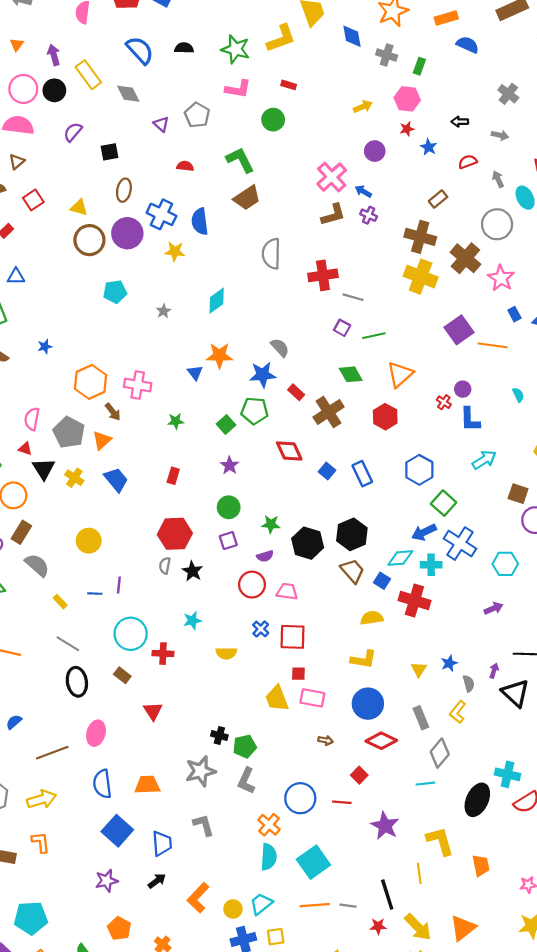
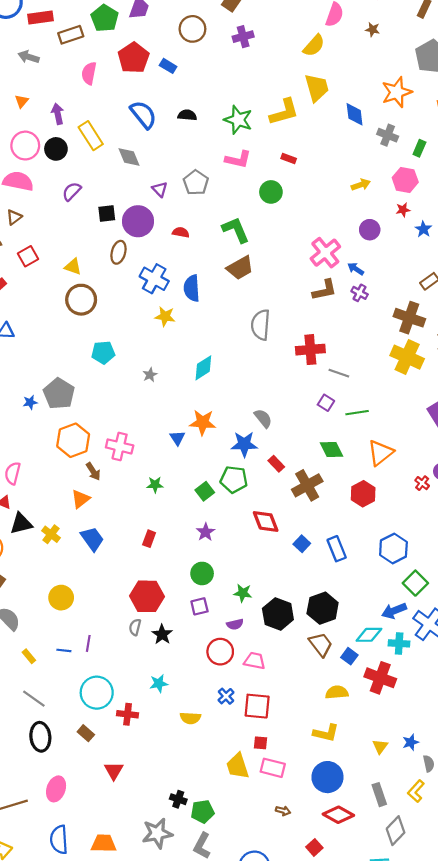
purple circle: (127, 233) -> (138, 221), moved
gray pentagon: (69, 432) -> (59, 394), moved
black triangle: (44, 469) -> (21, 523), turned 45

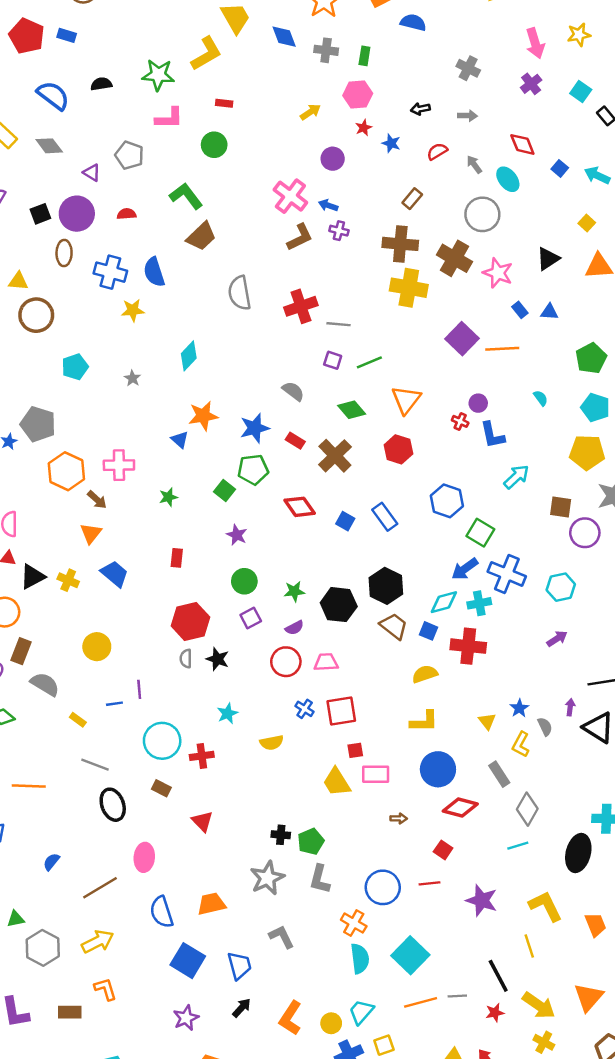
gray semicircle: (263, 418) -> (293, 391), moved
yellow L-shape: (416, 791) -> (521, 744), moved

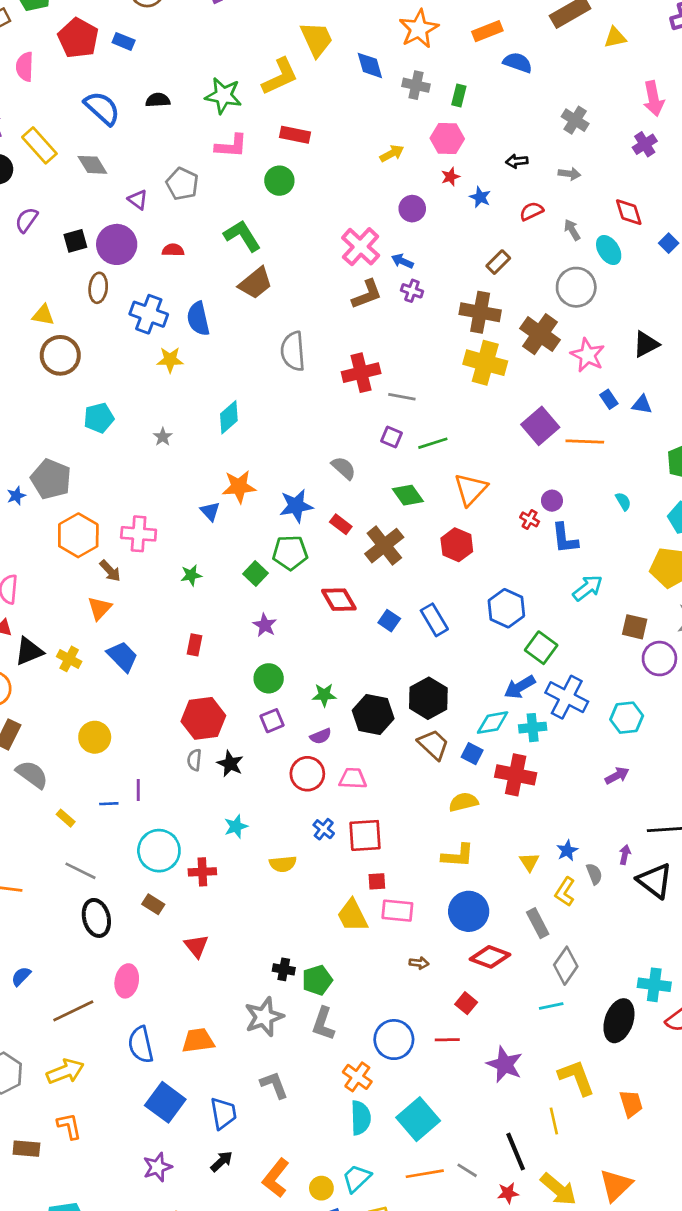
red rectangle: (224, 103) -> (295, 135), size x1.5
gray line: (457, 996) -> (467, 1170), turned 30

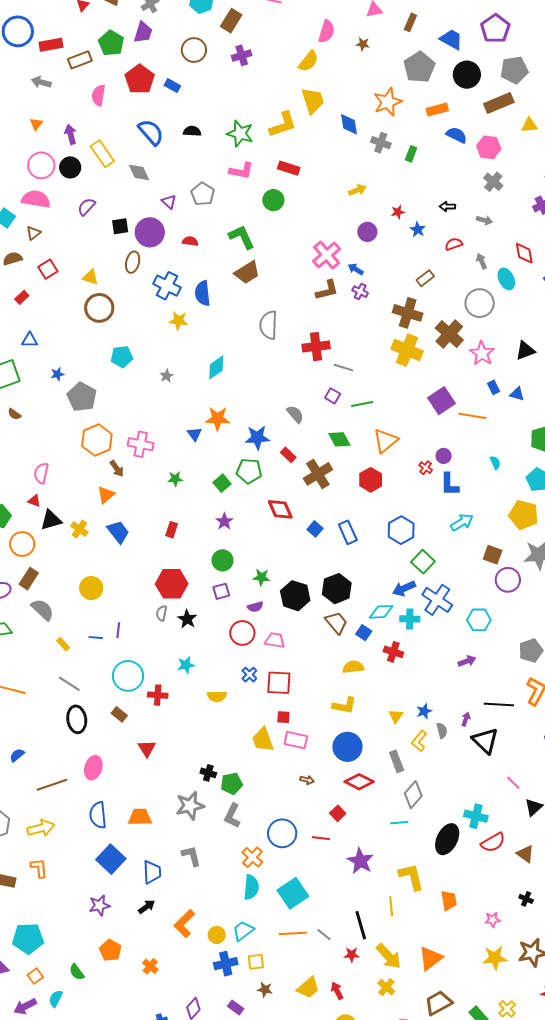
pink hexagon: (447, 138) -> (489, 147), moved
blue star: (16, 496) -> (57, 374), moved
red cross: (516, 775) -> (393, 652), size x0.7

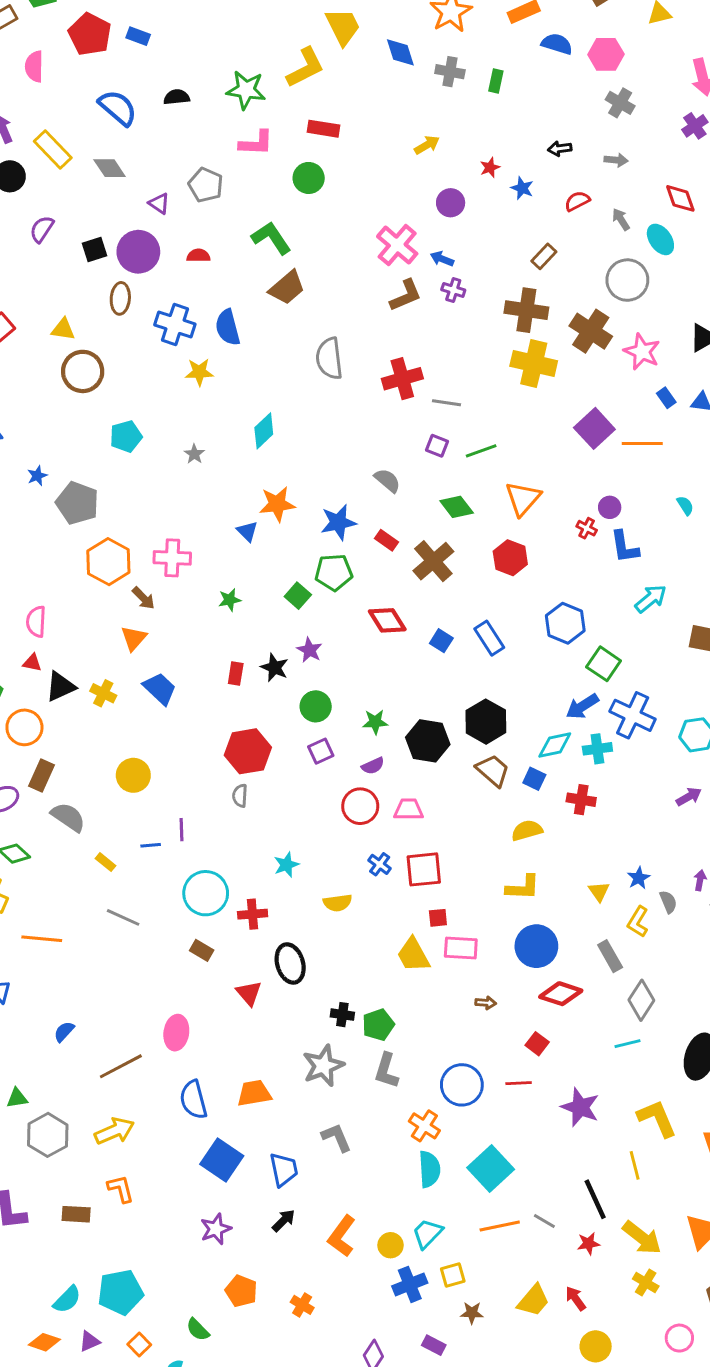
black star: (187, 619) -> (275, 668), moved
black ellipse: (77, 719) -> (290, 963), moved

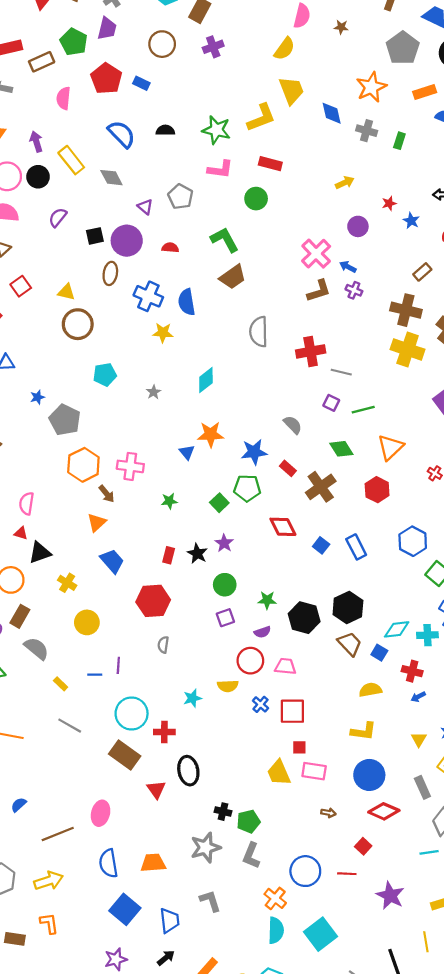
yellow cross: (103, 693) -> (67, 583), moved
blue arrow: (582, 706) -> (418, 697), moved, size x0.6
red hexagon: (248, 751) -> (153, 601), moved
yellow semicircle: (338, 903) -> (228, 686), moved
brown rectangle: (202, 950) -> (125, 755), size x1.8

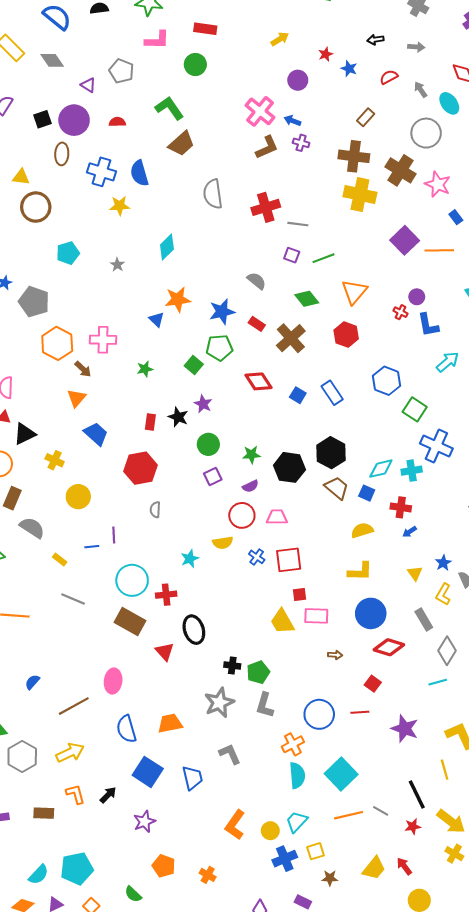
orange cross: (275, 898) -> (293, 744), turned 30
black arrow: (166, 958) -> (108, 795), moved

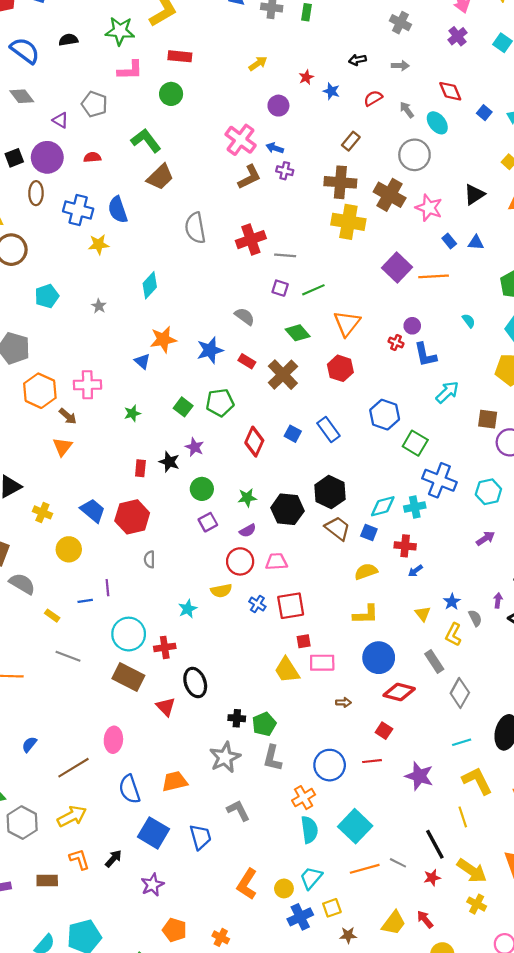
green pentagon: (219, 348) -> (220, 403), moved
red diamond: (259, 381) -> (254, 442), moved, turned 60
blue trapezoid: (96, 434) -> (93, 511), moved
cyan line: (438, 682) -> (462, 742), moved

